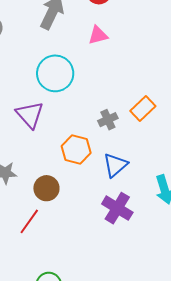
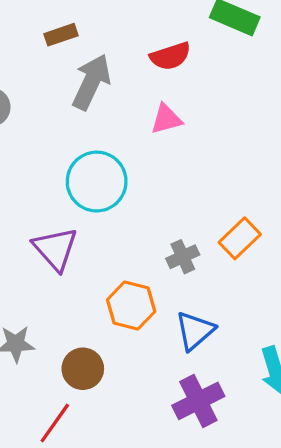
purple cross: (117, 208) -> (198, 401), turned 32

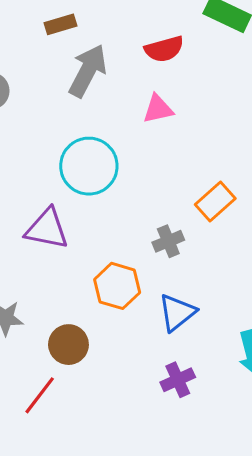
orange rectangle: (240, 238) -> (215, 202), moved
purple triangle: (55, 249) -> (47, 229), turned -39
purple cross: (198, 401) -> (178, 380), size x0.7

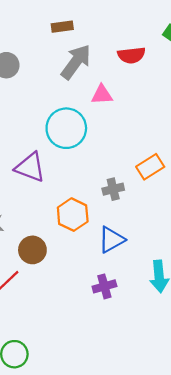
pink triangle: (158, 109) -> (102, 95), moved

